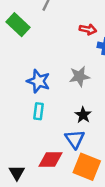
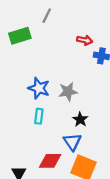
green rectangle: (18, 25) -> (20, 36), turned -60
gray star: (79, 76) -> (68, 92), moved

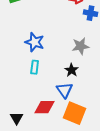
gray star: (68, 92) -> (81, 46), moved

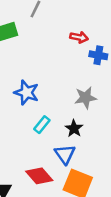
cyan rectangle: (35, 67) -> (42, 125), moved, turned 32
red diamond: (45, 107) -> (39, 176), turned 50

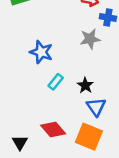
gray star: (86, 98) -> (90, 39), moved
blue triangle: (65, 154) -> (96, 107), moved

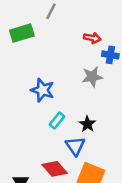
blue triangle: (96, 107) -> (75, 146), moved

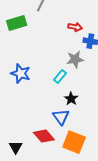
blue star: (42, 90) -> (21, 73), moved
cyan rectangle: (57, 120) -> (60, 77), moved

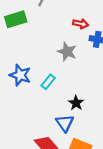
gray star: (75, 59) -> (67, 52), moved, turned 30
cyan rectangle: (60, 77) -> (48, 82), moved

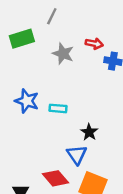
gray star: (67, 52) -> (63, 54), moved
cyan rectangle: (48, 82) -> (58, 108), turned 56

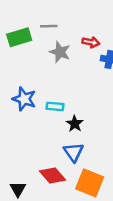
gray line: (52, 16) -> (49, 26), moved, turned 63
black star: (89, 132) -> (75, 124), moved

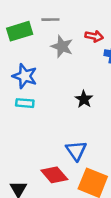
blue star: (24, 99) -> (25, 76), moved
cyan rectangle: (55, 106) -> (25, 103), moved
black star: (75, 124) -> (84, 99), moved

